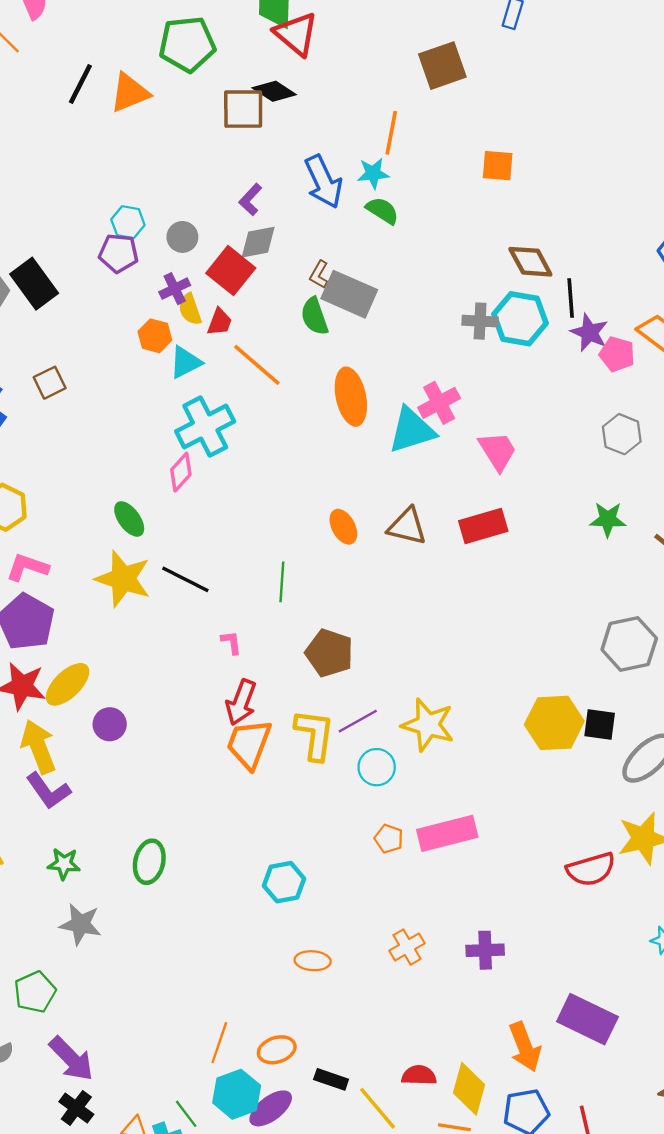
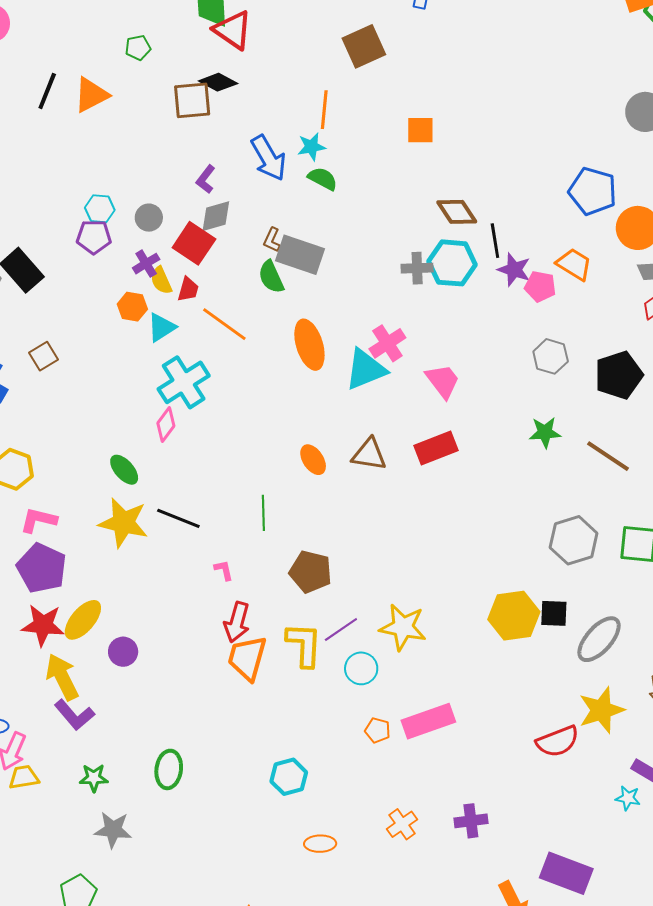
green pentagon: (187, 44) -> (138, 48), size x0.5

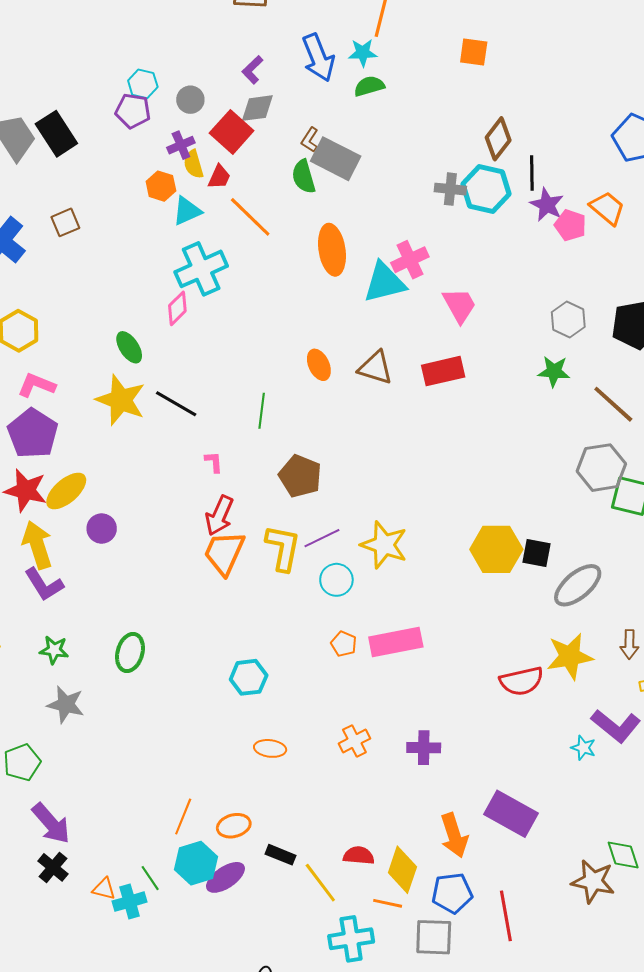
green semicircle: (323, 179) -> (369, 86), turned -52
brown diamond: (457, 212) -> (498, 139), turned 63
gray hexagon: (551, 356) -> (568, 320), moved
gray hexagon: (574, 540) -> (601, 468), moved

